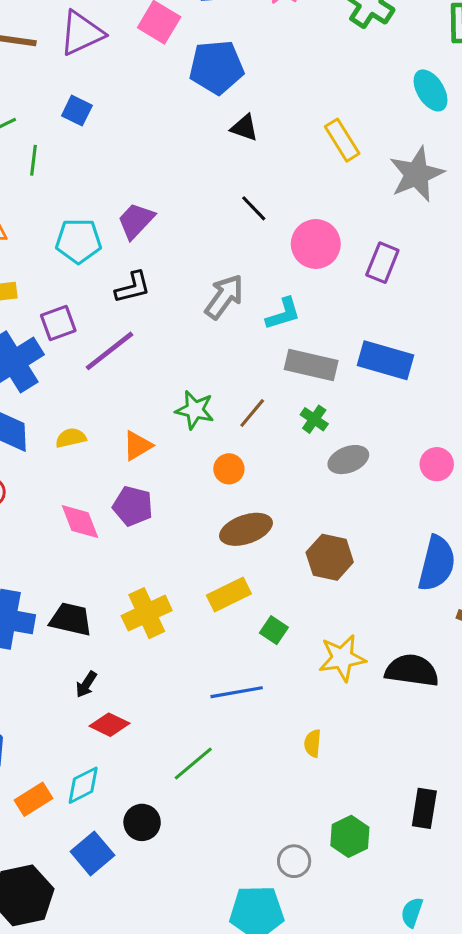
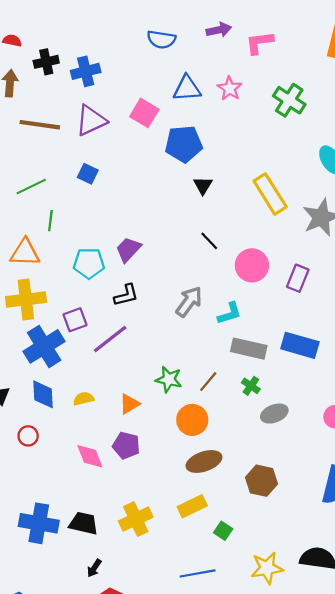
black triangle: (244, 128) -> (203, 185), turned 42
yellow rectangle: (342, 140) -> (270, 194), size x1.4
green line: (34, 160) -> (50, 221), moved
orange circle: (229, 469) -> (192, 420), size x1.5
yellow star: (342, 658) -> (267, 568), moved

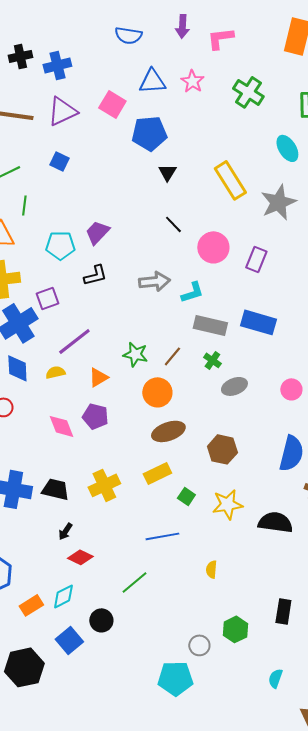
purple arrow: (219, 30) -> (182, 26), turned 105
gray arrow: (189, 302) -> (154, 281), turned 48
purple line: (110, 339) -> (74, 341), moved
yellow star: (267, 568) -> (227, 504), moved

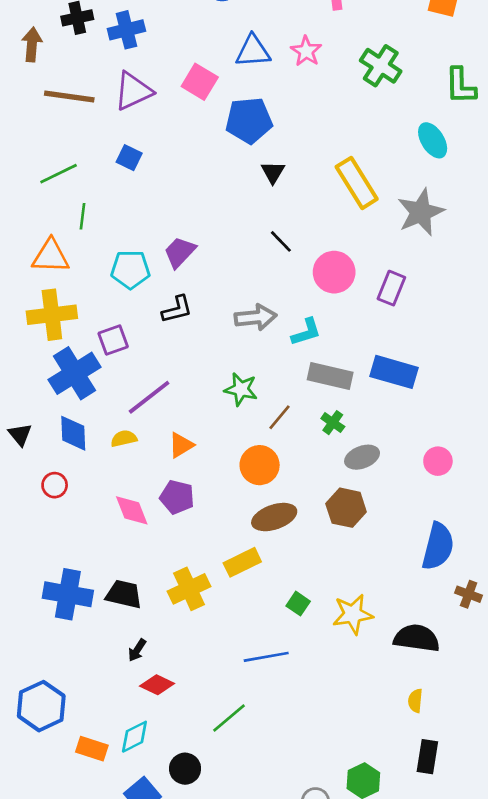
green star: (135, 354) -> (241, 389), moved
brown hexagon: (222, 449) -> (346, 508), moved
yellow rectangle: (157, 473) -> (242, 562), moved
yellow semicircle: (211, 569) -> (415, 701), moved
orange rectangle: (31, 605) -> (92, 749), turned 50

